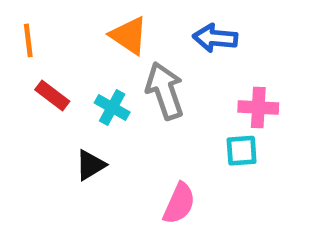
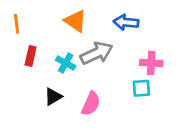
gray arrow: (165, 91) -> (97, 53), turned 84
red rectangle: (52, 96) -> (31, 56), turned 66
pink semicircle: (179, 203) -> (91, 104), moved

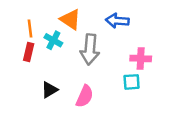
orange line: (17, 24) -> (30, 29), moved
gray arrow: (97, 53) -> (90, 49), turned 120
cyan cross: (66, 63) -> (53, 40), moved

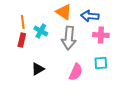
orange triangle: (70, 19) -> (64, 12), moved
pink cross: (141, 58) -> (101, 35), moved
pink semicircle: (85, 96) -> (76, 72), moved

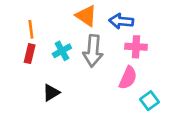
cyan cross: (41, 31) -> (62, 51), moved, turned 32
cyan square: (101, 63) -> (149, 101), moved, turned -32
pink semicircle: (76, 72) -> (128, 78), moved

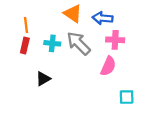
cyan cross: (62, 51) -> (52, 43), turned 35
gray arrow: (93, 51) -> (79, 43), turned 130
cyan square: (149, 101) -> (127, 97), moved, turned 35

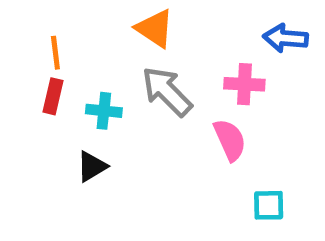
blue arrow: (103, 18) -> (286, 38), moved
cyan cross: (52, 43) -> (104, 111), moved
pink semicircle: (108, 66) -> (230, 140), turned -48

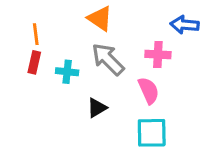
black triangle: (92, 167) -> (97, 108), moved
cyan square: (269, 205) -> (152, 133), moved, size x1.5

